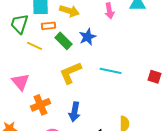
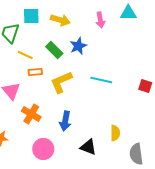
orange rectangle: (48, 26) -> (35, 72), moved
orange cross: (40, 105) -> (31, 114), turned -36

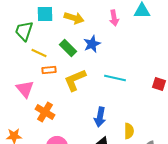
blue arrow: (65, 121) -> (100, 117), moved

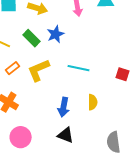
orange rectangle: (49, 70) -> (13, 68), moved, turned -32
yellow semicircle: (129, 131) -> (93, 102), moved

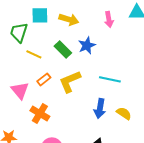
yellow semicircle: (93, 102) -> (124, 113), turned -56
blue arrow: (64, 107) -> (100, 108), moved

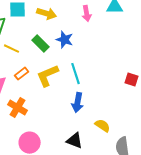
blue star: (87, 45) -> (65, 40), turned -30
cyan line: (110, 79) -> (76, 74), moved, turned 60
yellow semicircle: (124, 113) -> (103, 126), moved

